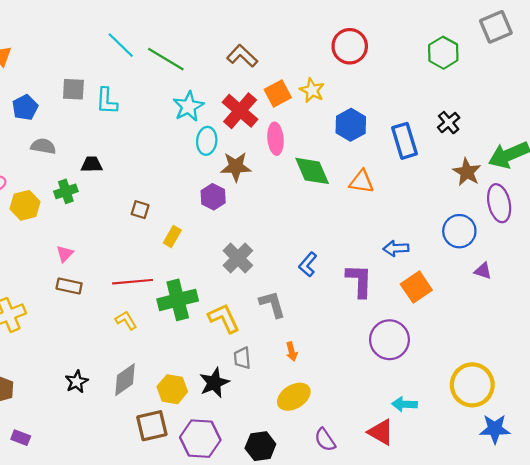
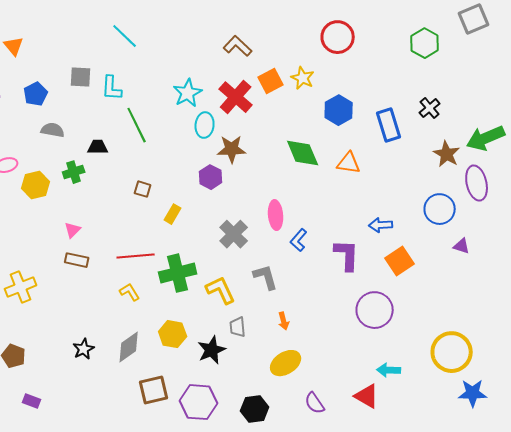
green line: (166, 59) -> (137, 125), moved, turned 33
pink ellipse: (276, 139) -> (276, 215), moved
yellow hexagon: (172, 389) -> (173, 334), moved

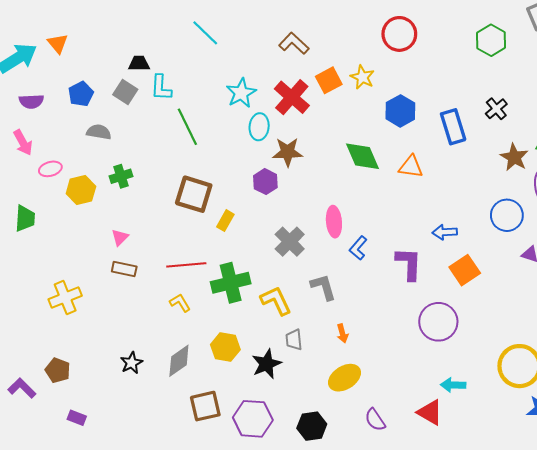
cyan line: (125, 36) -> (205, 33), moved
gray square: (81, 77) -> (125, 92), moved, turned 30
black trapezoid: (98, 147) -> (139, 63), moved
brown square: (143, 189) -> (194, 194), size x2.0

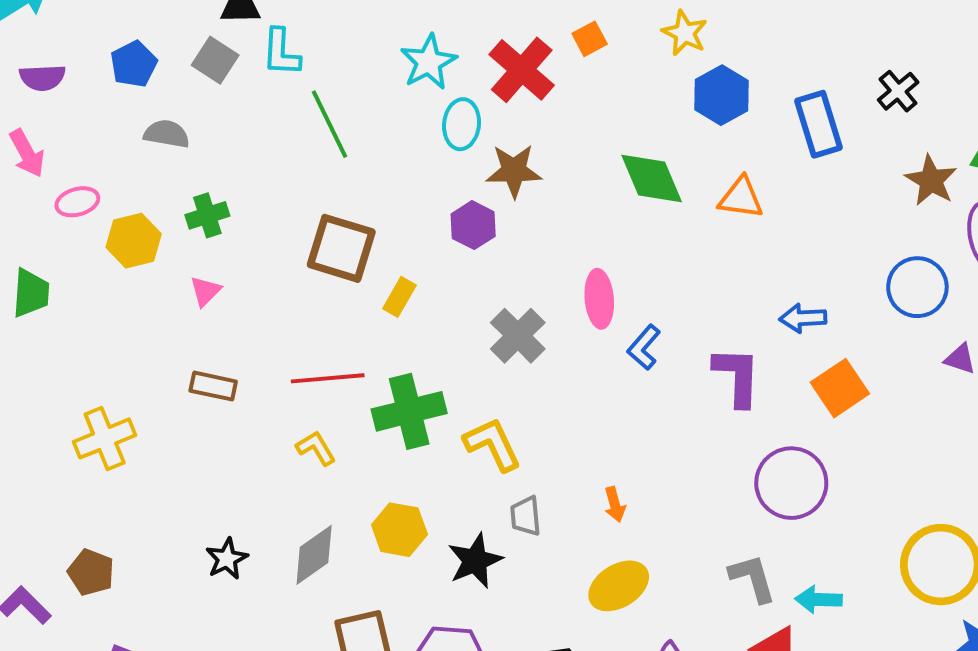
yellow star: (362, 77) -> (685, 33), moved
orange square: (329, 80) -> (590, 39), size x0.7
pink triangle: (120, 237) -> (205, 291), moved
gray L-shape: (323, 287) -> (753, 578), moved

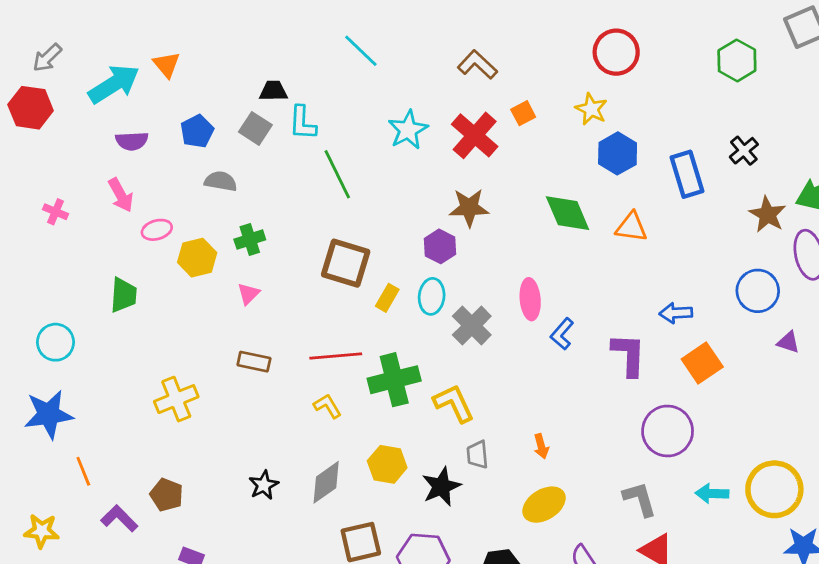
cyan ellipse: (462, 124) -> (432, 296), moved
cyan arrow: (818, 600) -> (712, 493), moved

